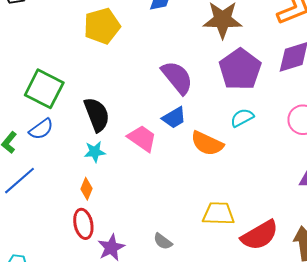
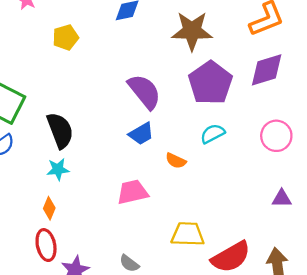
yellow pentagon: (102, 26) -> (65, 37), size x0.7
pink trapezoid: (142, 138) -> (133, 192), moved, turned -48
orange semicircle: (207, 143) -> (176, 161), size x0.6

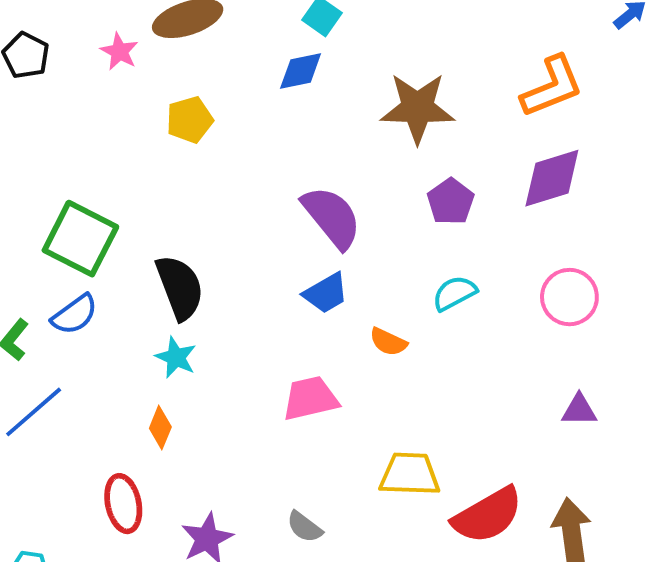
purple pentagon: (210, 83) -> (451, 202), size x0.6
cyan star: (58, 169) -> (176, 357), turned 30
red ellipse: (46, 245) -> (123, 504), moved

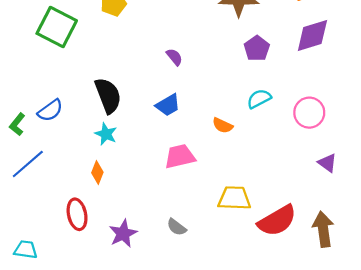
purple semicircle: (332, 217) -> (174, 57), moved, size x0.5
green square: (80, 239) -> (57, 27), moved
blue trapezoid: (326, 293) -> (168, 105), moved
pink circle: (569, 297) -> (309, 113), moved
purple triangle: (579, 410) -> (327, 163), turned 36

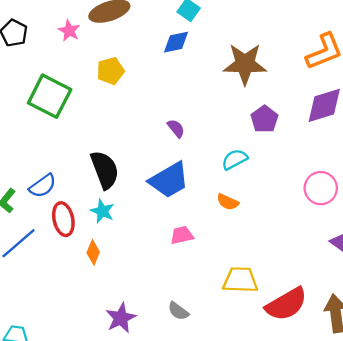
cyan semicircle: (259, 99) -> (235, 159), moved
blue trapezoid: (168, 105) -> (169, 180), size x1.5
pink trapezoid: (180, 156) -> (182, 235), size x0.7
red ellipse: (77, 214) -> (63, 219), moved

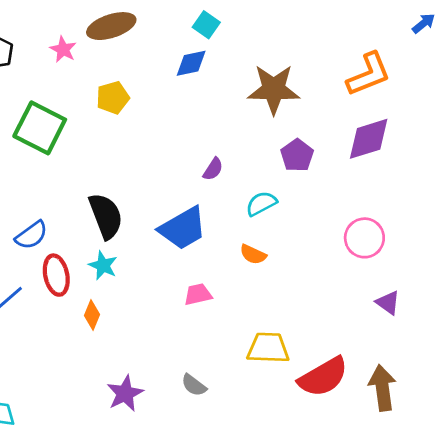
purple semicircle: (176, 128) -> (213, 169), moved, turned 72

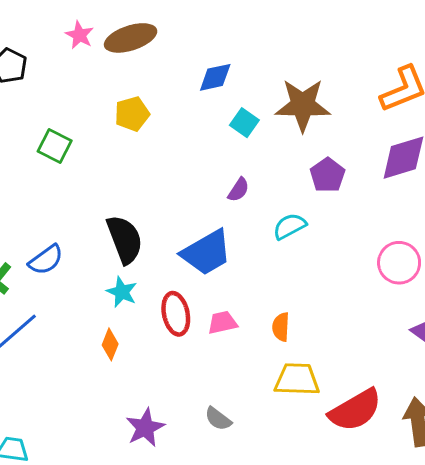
cyan square: (206, 25) -> (244, 123), moved
pink star: (63, 49) -> (79, 35), moved
green square: (40, 128) -> (55, 146), size x0.6
orange semicircle: (253, 254) -> (281, 327), moved, turned 68
red ellipse: (56, 275) -> (176, 314), moved

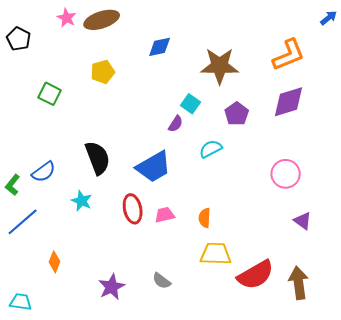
cyan square: (244, 123) -> (191, 104), moved
cyan star: (122, 292) -> (82, 201), moved
orange diamond: (110, 344) -> (55, 262), moved

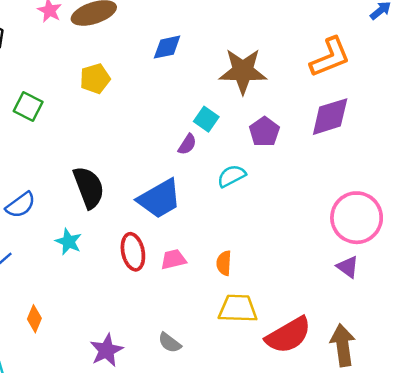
pink circle: (286, 174) -> (357, 218), moved, size x1.4

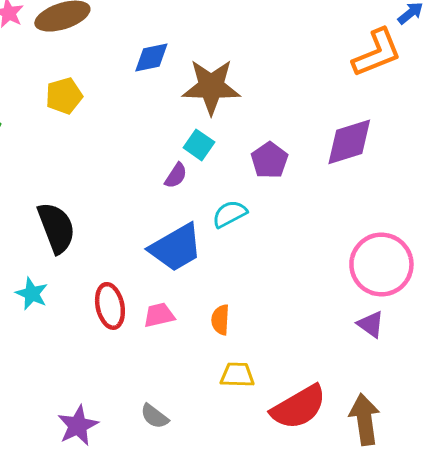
orange L-shape: (330, 57) -> (377, 53), moved
brown star: (243, 71) -> (211, 87), moved
blue trapezoid: (159, 199) -> (176, 248), moved
yellow trapezoid: (238, 309) -> (237, 375), size x0.7

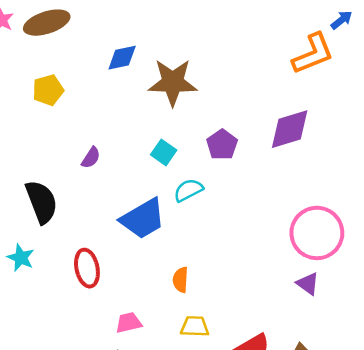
cyan square: (199, 145) -> (164, 152), moved
purple semicircle: (176, 176) -> (91, 158), moved
pink trapezoid: (159, 315) -> (129, 323), moved

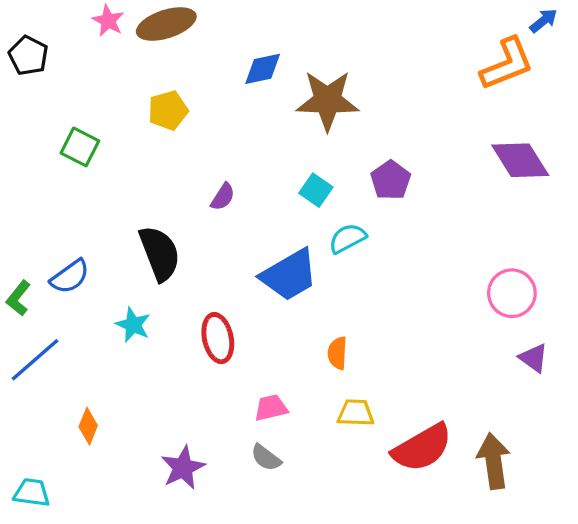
purple diamond: (290, 129) -> (520, 160), moved, turned 75
pink circle: (317, 233) -> (512, 293), size x0.7
purple triangle: (308, 284) -> (534, 358), moved

